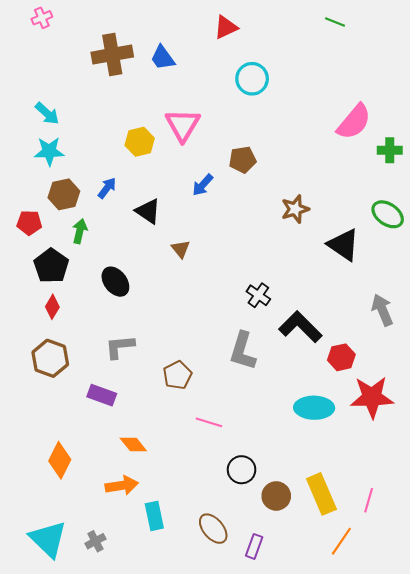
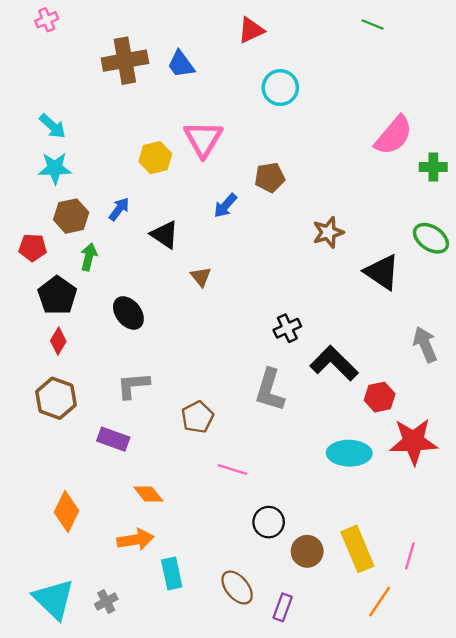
black cross: (258, 295) -> (287, 328), turned 30

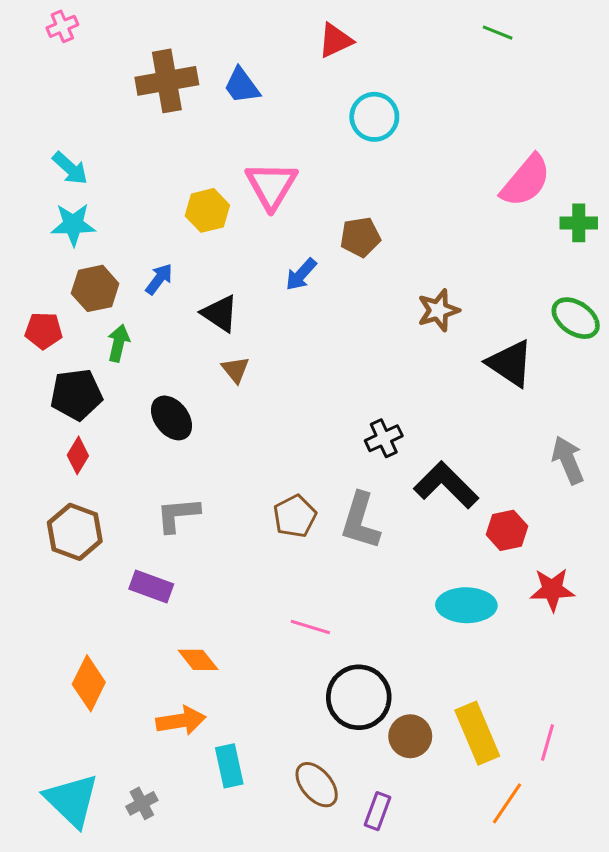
brown triangle: (201, 277) -> (235, 370), moved
black pentagon: (57, 295) -> (76, 395), turned 30
brown pentagon: (197, 417) -> (295, 516), moved
red star: (413, 441) -> (552, 590), size x0.7
black circle: (269, 522) -> (359, 697), size x1.5

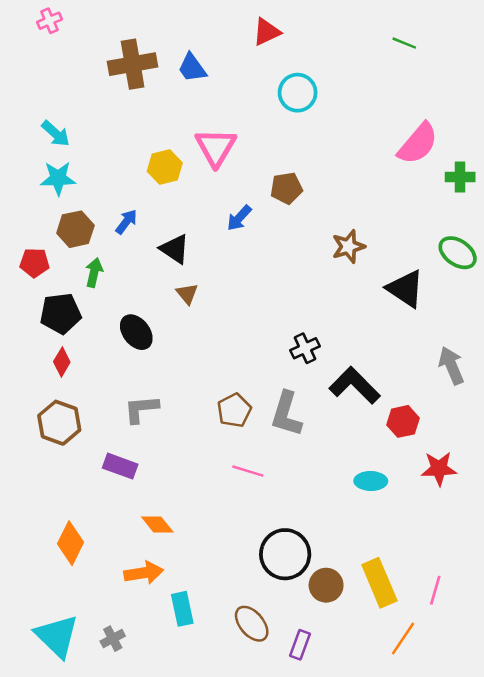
green line: (498, 33) -> (404, 43), moved
cyan ellipse: (466, 605) -> (371, 481), size x0.7
pink line: (310, 627) -> (248, 471), moved

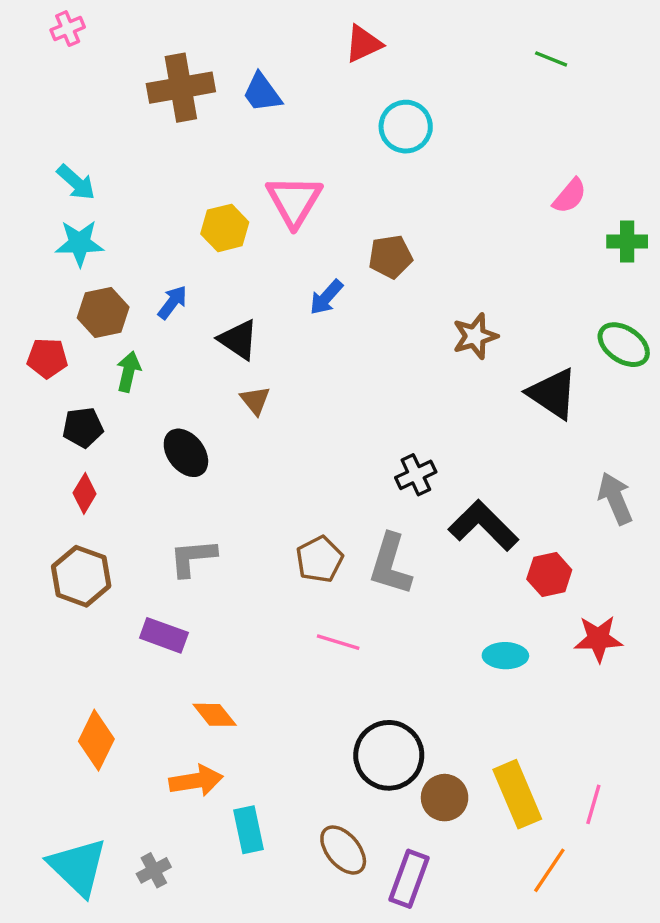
pink semicircle: (418, 144) -> (570, 196), size x0.6
black pentagon: (61, 313) -> (83, 427), size x0.7
purple rectangle: (300, 645) -> (409, 879), size x1.4

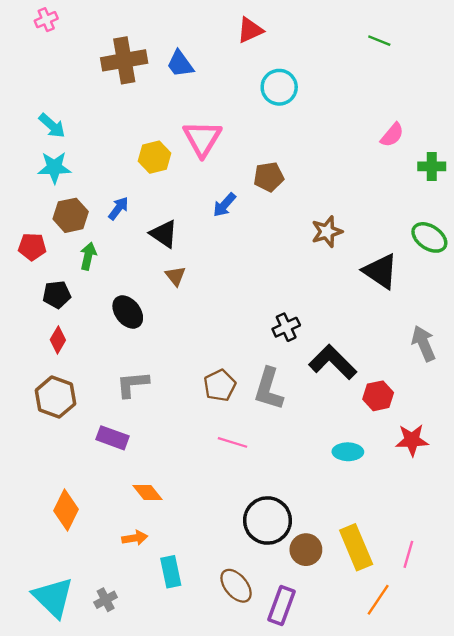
orange arrow: (196, 781) -> (135, 538), size x0.7

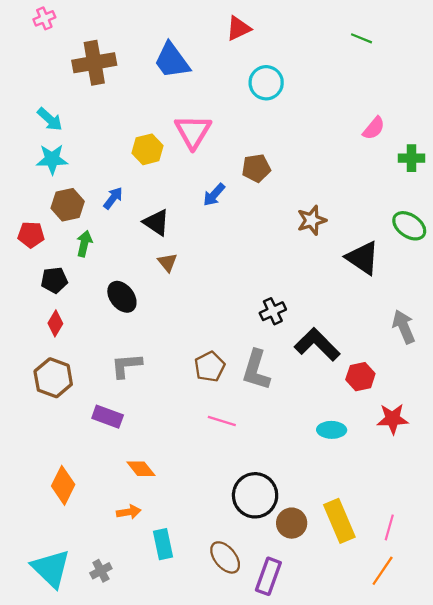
brown cross: (124, 60) -> (94, 63), moved
blue trapezoid: (180, 64) -> (172, 61), size x1.4
orange line: (378, 600) -> (383, 571), moved

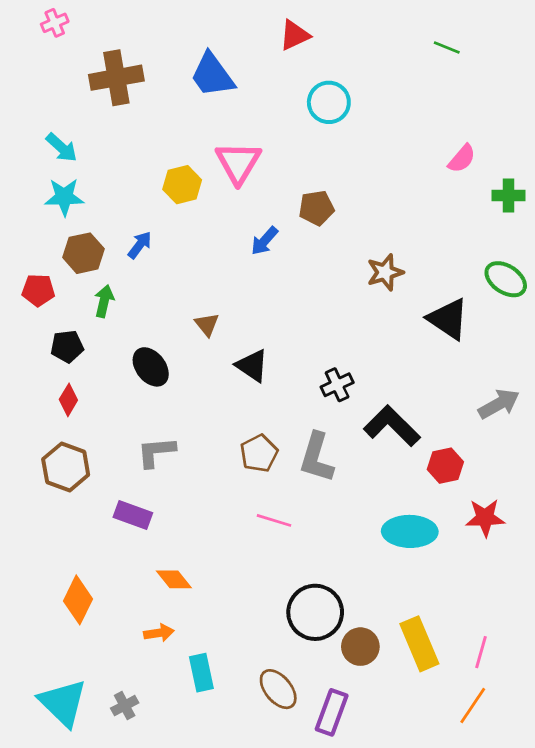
black triangle: (156, 222) -> (252, 366), moved
gray arrow: (404, 327) -> (499, 404), turned 84
cyan ellipse: (332, 430) -> (410, 531), size x1.5

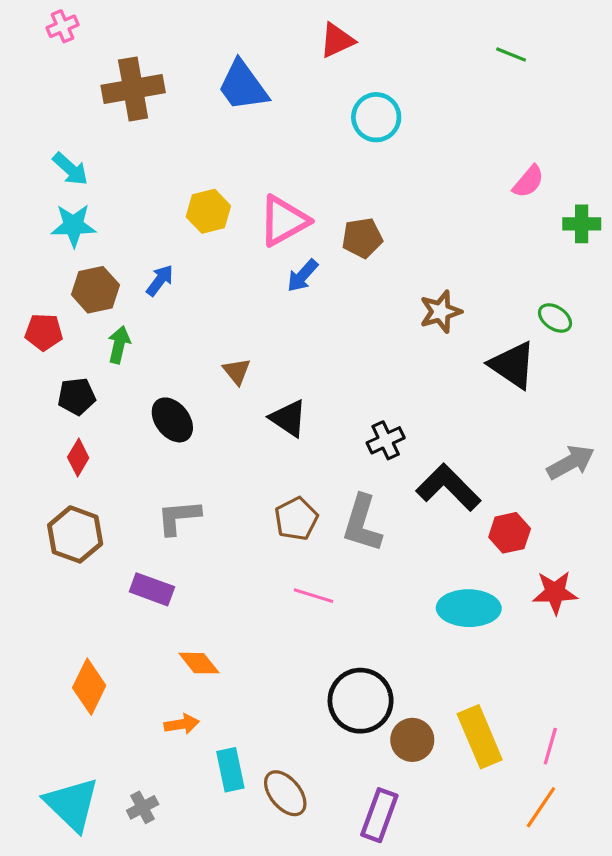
pink triangle: (238, 163) -> (284, 221), moved, turned 30
green ellipse: (506, 279) -> (555, 318), moved, size x0.7
brown ellipse: (278, 689) -> (285, 793), moved

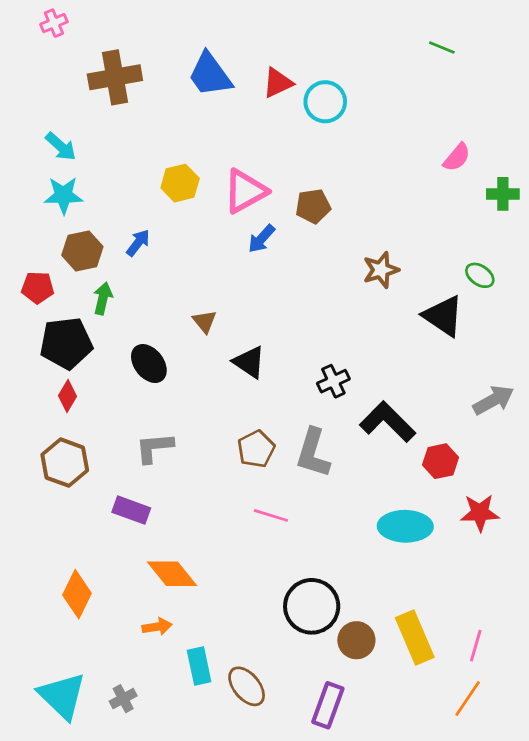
red triangle: (337, 40) -> (278, 83), moved
black pentagon: (77, 396) -> (66, 343), size x1.6
orange diamond: (199, 663) -> (172, 574), size x1.4

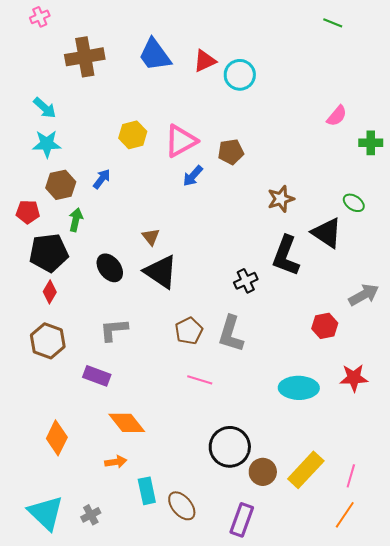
green line: (442, 47) -> (333, 23), moved
black triangle: (249, 362) -> (161, 272), moved, size x1.4
black L-shape: (388, 422) -> (286, 256), moved, turned -114
red hexagon: (441, 461) -> (325, 326), moved
yellow rectangle: (415, 638) -> (306, 470), turned 66

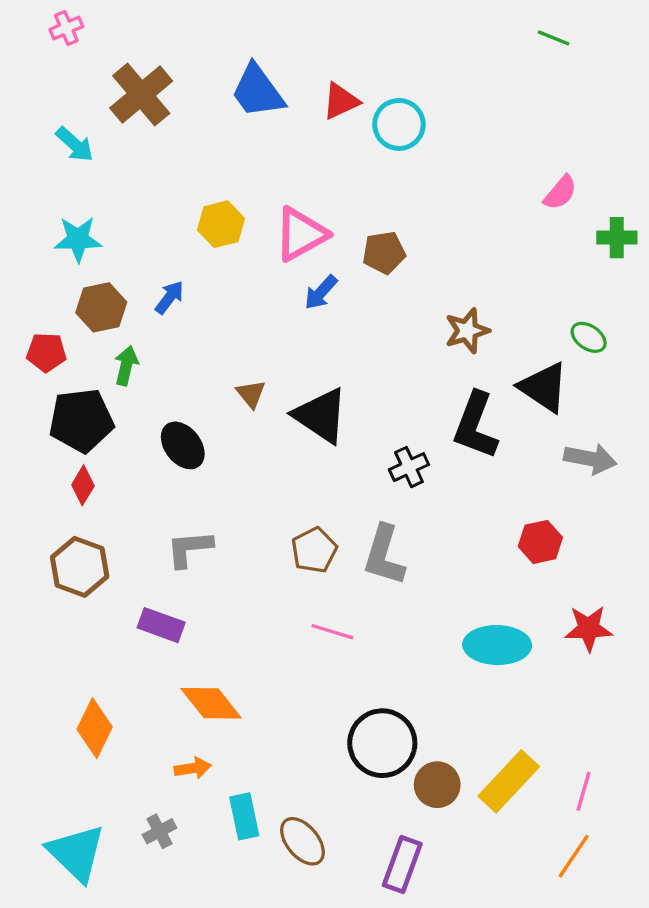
brown cross: (85, 57) -> (141, 94), turned -30
cyan arrow: (45, 108) -> (75, 144), moved
black triangle: (161, 272) -> (321, 415), moved
gray arrow: (364, 295) -> (590, 459), moved, turned 40
gray cross: (91, 515) -> (159, 831), moved

